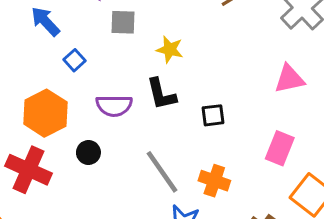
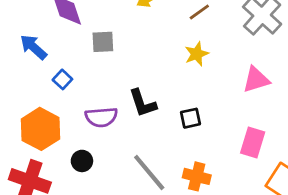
yellow star: (170, 49) -> (197, 54), moved, turned -30

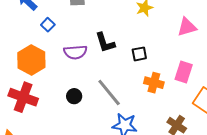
black circle: (82, 161) -> (74, 96), moved
orange cross: (197, 176) -> (154, 83), moved

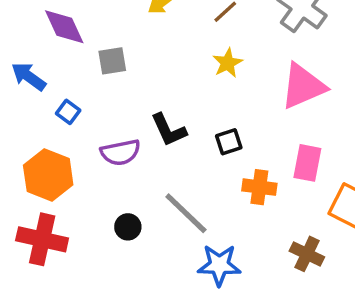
pink triangle: (187, 27) -> (303, 86), size x1.4

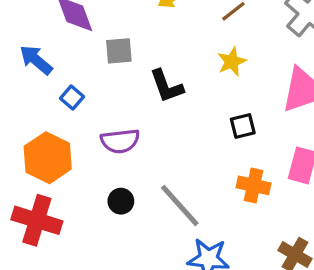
black L-shape: (169, 130) -> (167, 86), moved
black square: (229, 142) -> (243, 126), moved
black circle: (128, 227) -> (121, 201), moved

